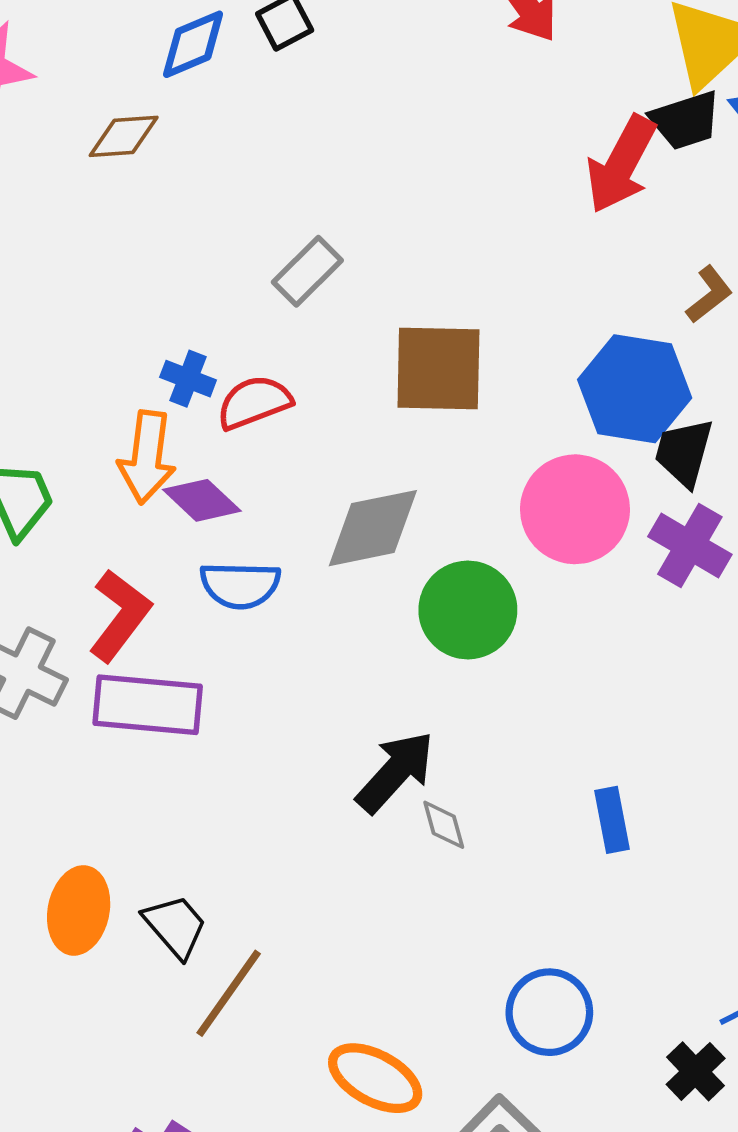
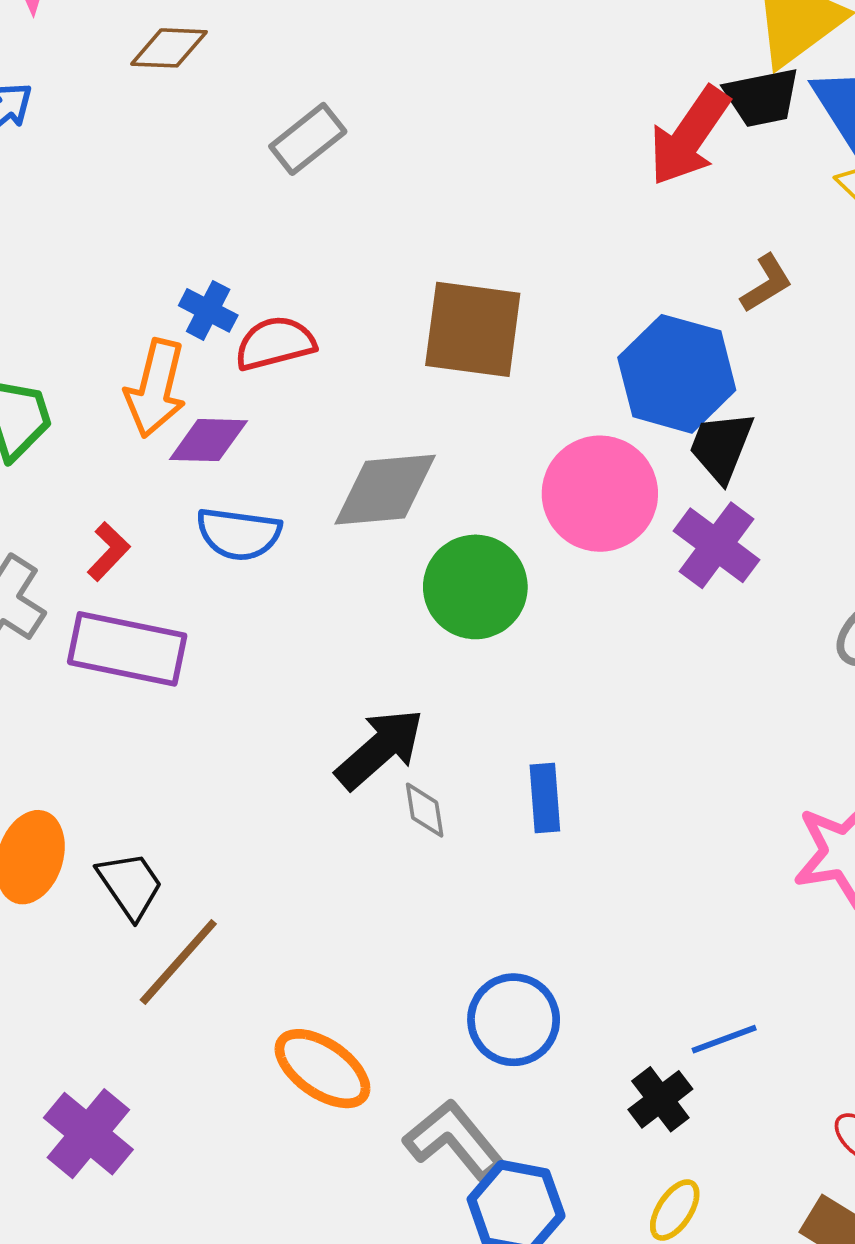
gray rectangle: (307, 271) -> (308, 139), moved
purple diamond: (202, 500) -> (208, 440), turned -48
red L-shape: (120, 615) -> (109, 552), size x0.6
blue rectangle: (612, 820) -> (545, 798), moved

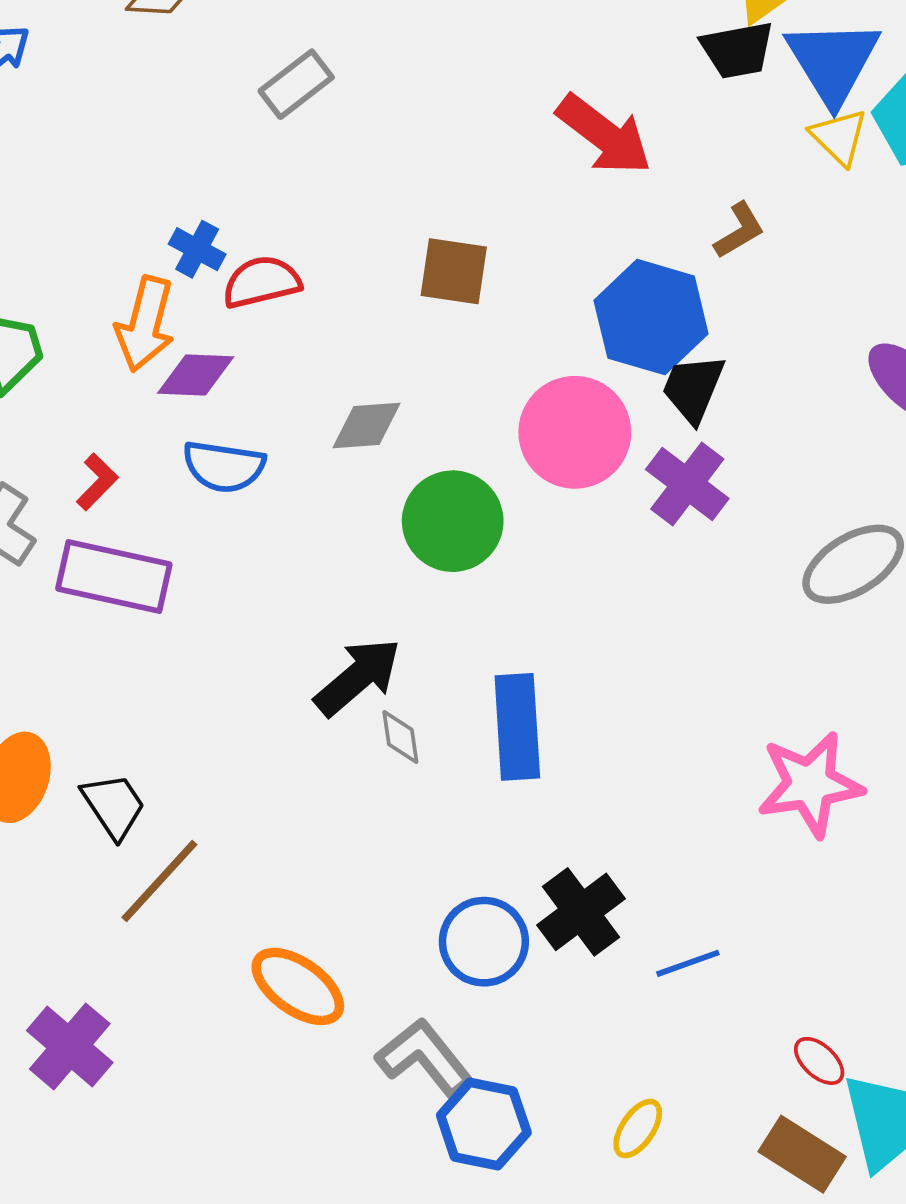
red arrow: (689, 136) -> (604, 135), moved, turned -88
brown square: (473, 329) -> (454, 271), size x0.7
gray diamond: (385, 490) -> (366, 425), size x0.7
blue rectangle: (545, 798) -> (517, 727), size x1.6
black cross: (660, 1099) -> (581, 912), moved, size x1.4

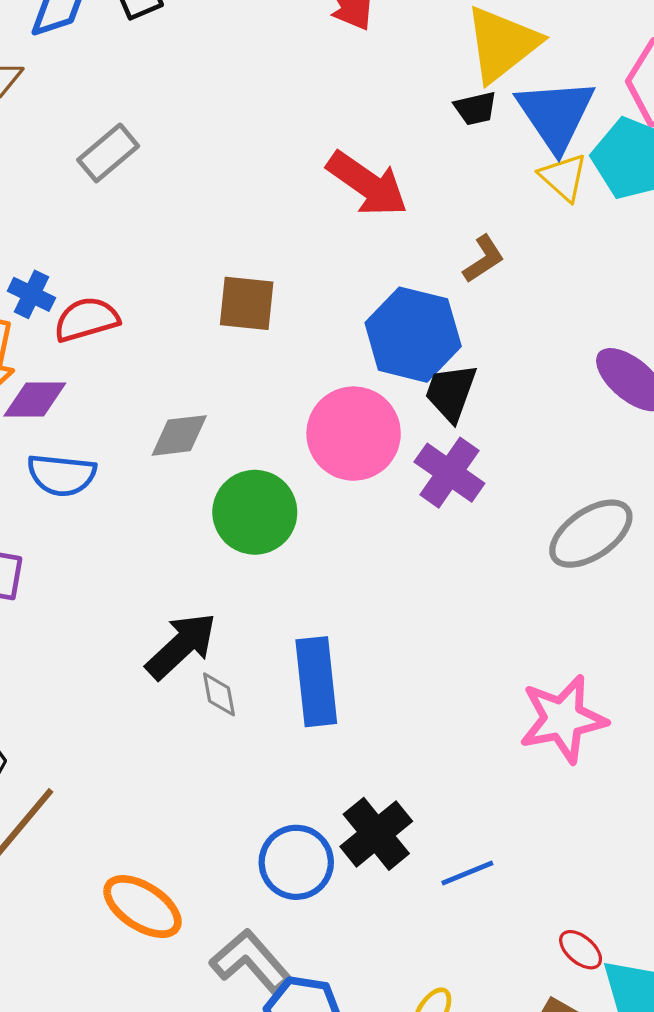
black trapezoid: (737, 50) -> (475, 108), size x0.7

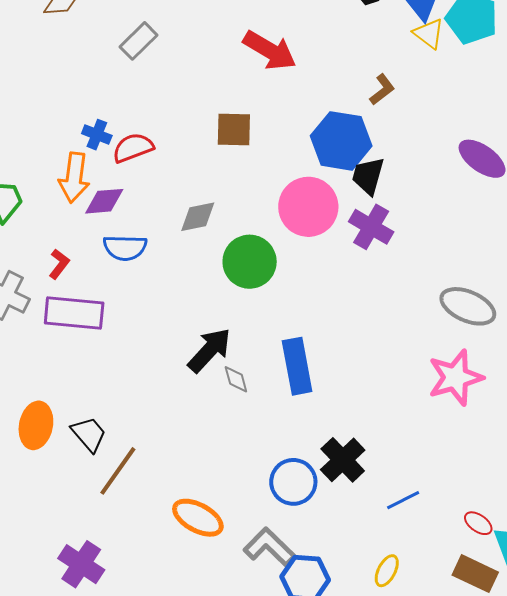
red arrow: (367, 184) -> (270, 50), moved
gray ellipse: (591, 534) -> (468, 306), moved, turned 62
blue line: (467, 873) -> (403, 500), moved

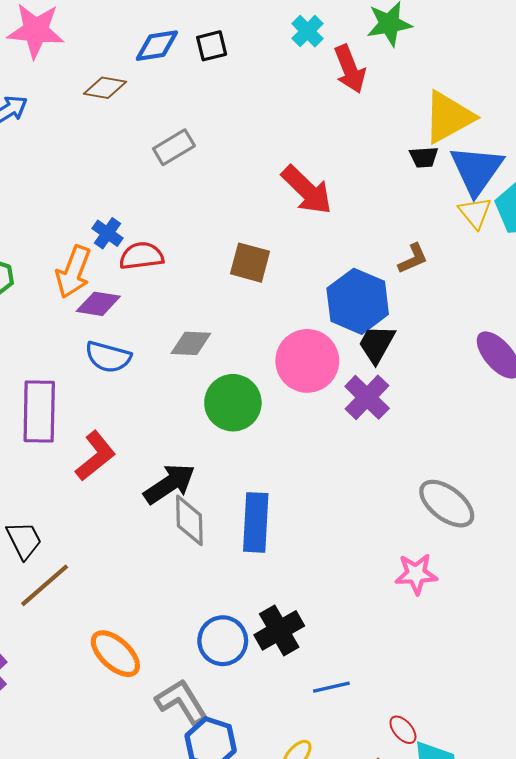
red L-shape: (59, 264) -> (95, 456), moved, size x1.6
purple rectangle: (74, 313) -> (39, 411), turned 72
pink star: (455, 378) -> (416, 574), size x0.7
gray diamond: (236, 379) -> (189, 520), size x1.6

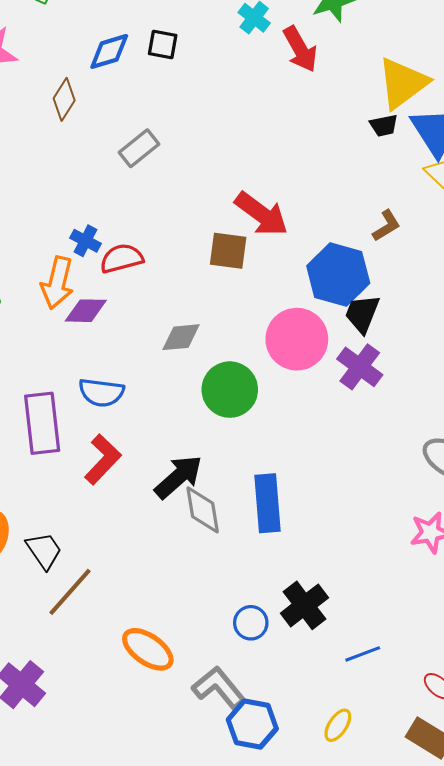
black square: (212, 46) -> (163, 45), turned 32
brown diamond: (105, 88) -> (64, 99), turned -60
red arrow: (307, 190) -> (261, 214), moved
blue semicircle: (108, 357) -> (101, 392), moved
blue circle: (223, 641) -> (251, 623), size x0.7

